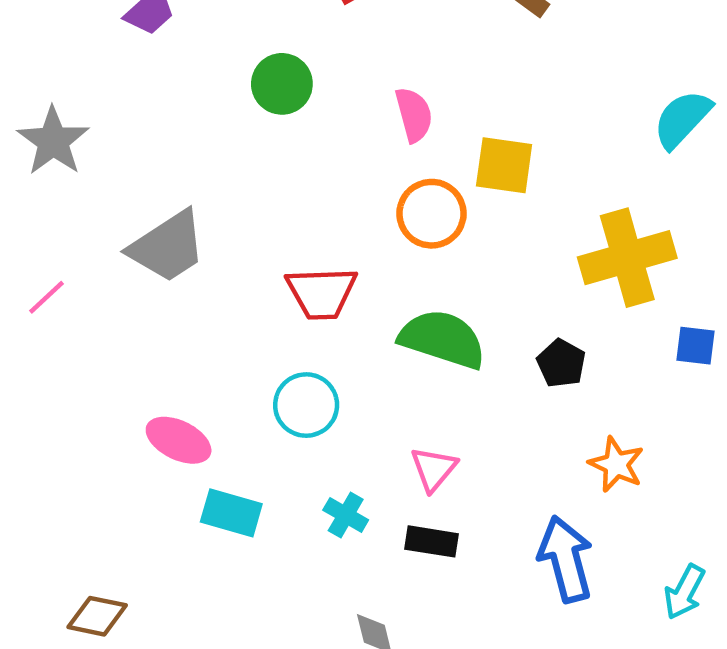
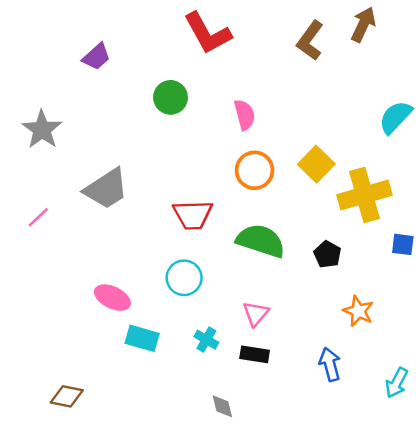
yellow square: (504, 165) -> (316, 164), moved, turned 36
blue arrow: (566, 559) -> (330, 364), size x0.7

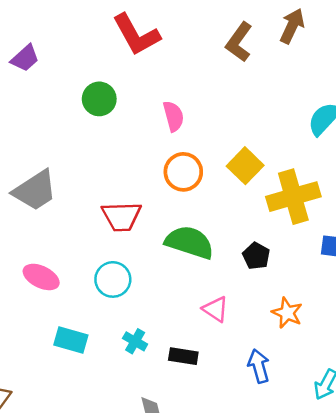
pink ellipse: (112, 298) -> (41, 277), moved
pink triangle: (256, 314) -> (215, 309), moved, turned -36

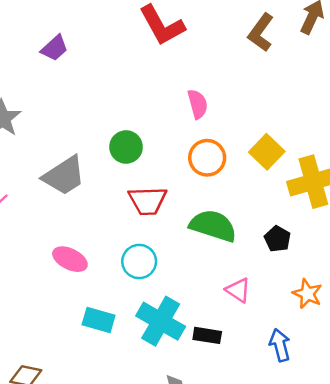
green circle: (99, 99) -> (126, 147), moved
cyan cross: (135, 341) -> (161, 321), size x2.0

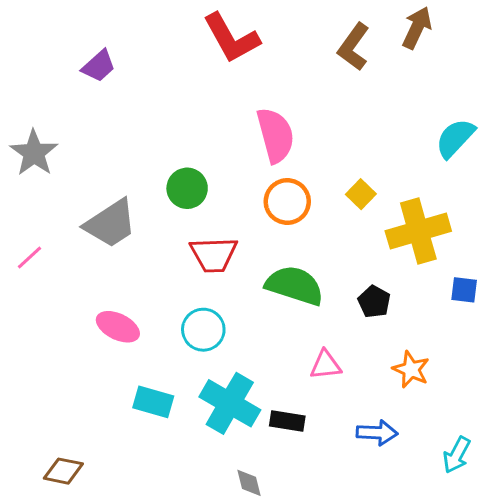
pink semicircle: (198, 104) -> (275, 135), size x1.5
yellow square: (267, 152) -> (361, 194), size x0.7
pink triangle: (238, 290) -> (326, 365), turned -40
blue arrow: (280, 345) -> (377, 433), turned 108

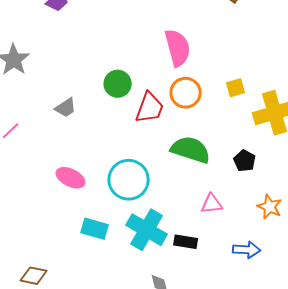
yellow square: (361, 194) -> (236, 88), turned 30
gray trapezoid: (111, 224) -> (66, 108), size x0.6
red trapezoid: (214, 255) -> (150, 108), moved, turned -68
cyan circle: (203, 330) -> (129, 180), size x1.4

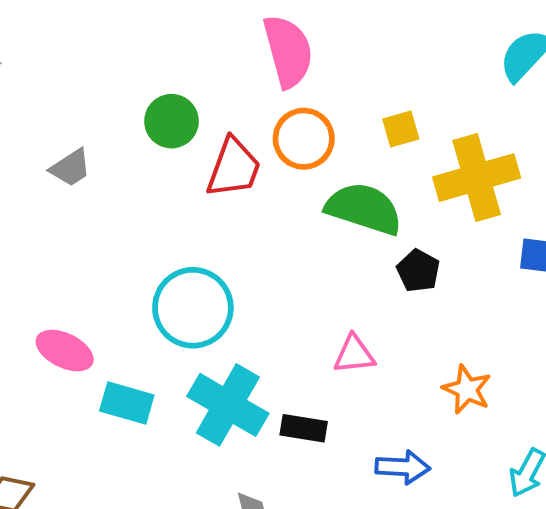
green semicircle: (191, 150) -> (364, 209), moved
pink ellipse: (71, 178) -> (65, 351), moved
orange star: (270, 207) -> (467, 389), moved
blue arrow: (247, 250) -> (403, 467), moved

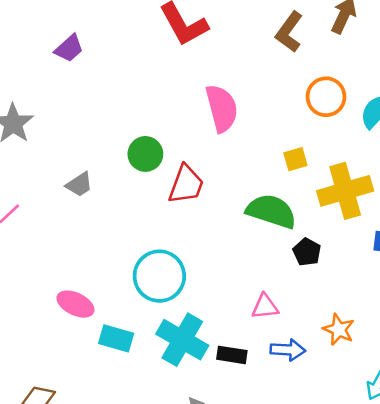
orange circle: (304, 139) -> (326, 97), moved
blue arrow: (403, 467) -> (288, 350), moved

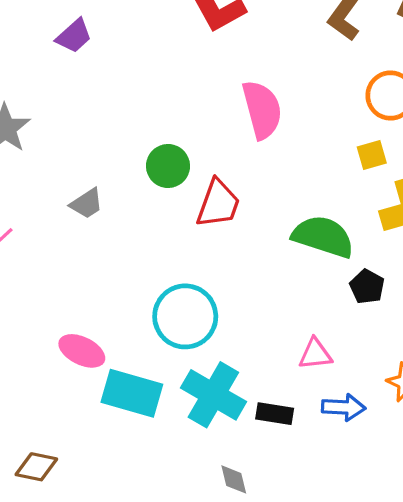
yellow square: (295, 159) -> (372, 155), moved
cyan rectangle: (116, 338) -> (132, 393), size x1.4

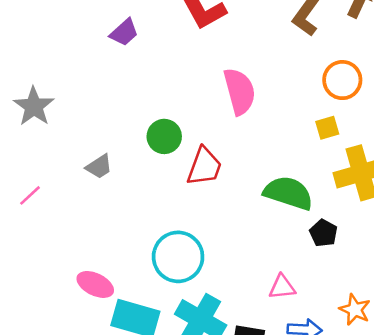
purple trapezoid: (74, 36) -> (124, 32), moved

